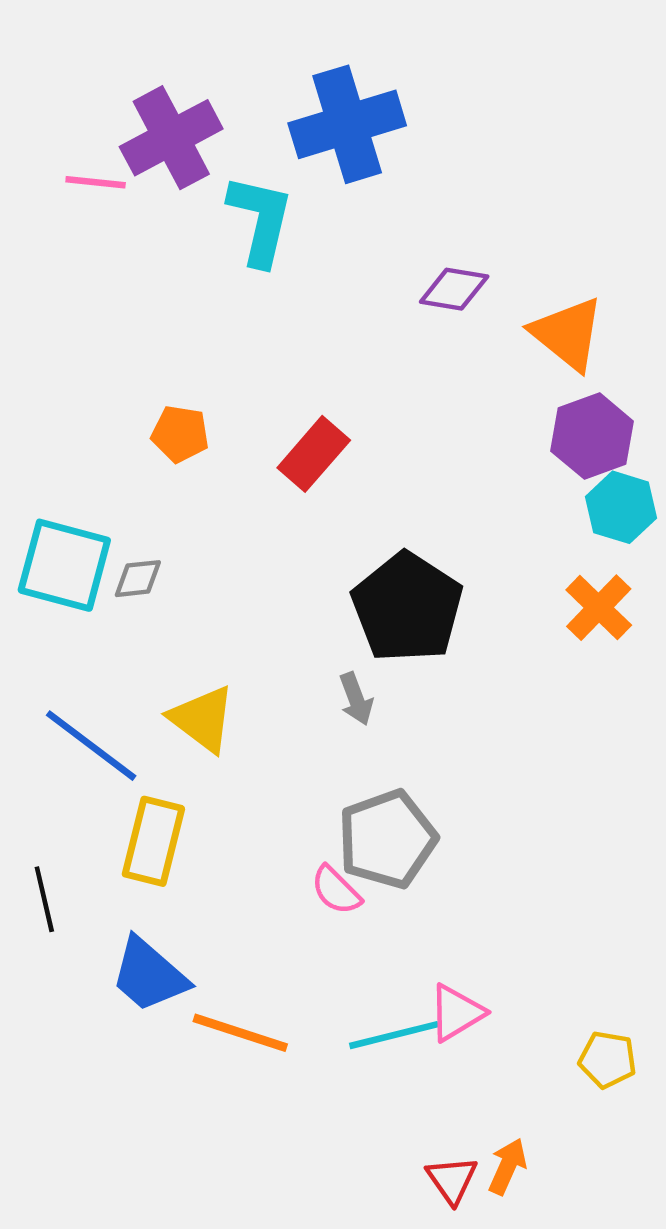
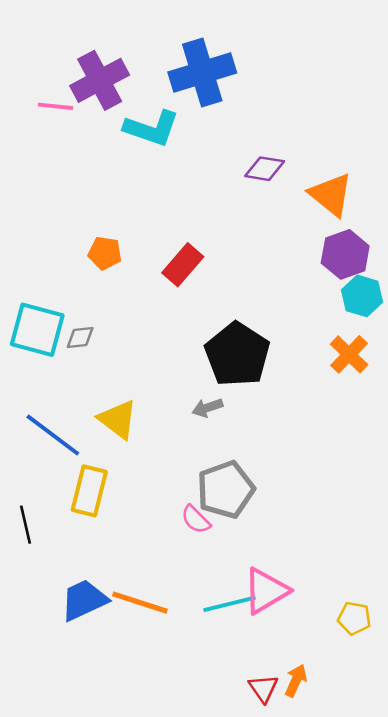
cyan L-shape: (260, 220) -> (152, 128), turned 96
gray arrow: (356, 699) -> (207, 408), turned 92
blue trapezoid: (149, 975) -> (84, 600), moved, turned 114
pink triangle: (456, 1013) -> (266, 591), size x1.4

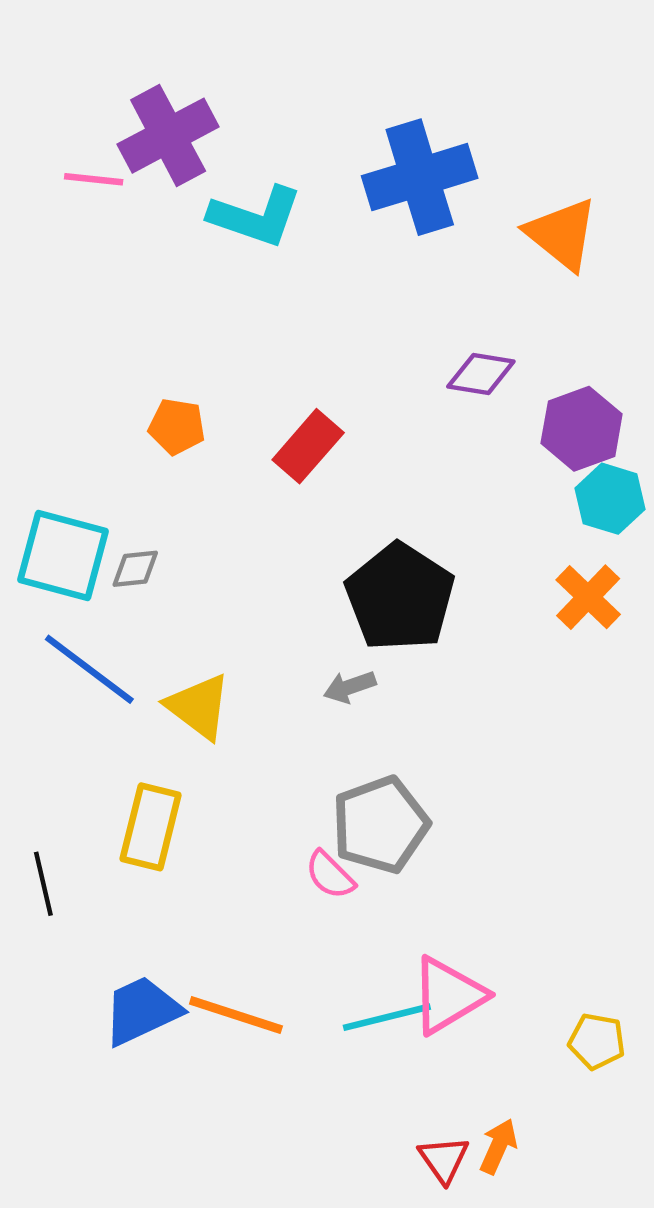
blue cross: (202, 73) -> (420, 177), moved
purple diamond: (265, 169) -> (481, 374), moved
orange triangle: (331, 195) -> (562, 234), moved
blue line: (53, 435) -> (89, 669), moved

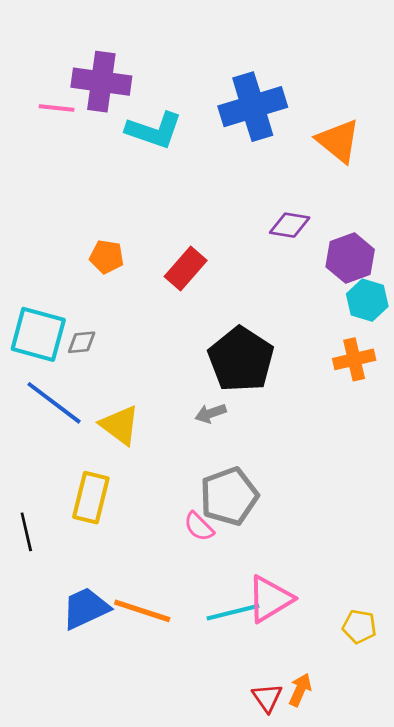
purple cross: (168, 136) -> (101, 82), turned 36
orange cross: (588, 597) -> (354, 359), turned 33

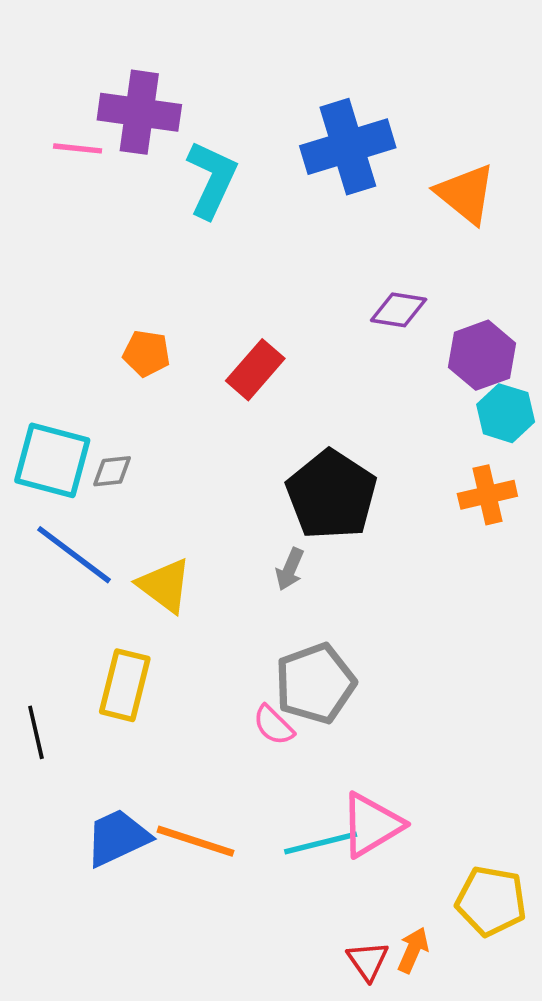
cyan L-shape: (154, 130) -> (212, 179), turned -84
gray arrow: (211, 413) -> (290, 569), turned -48
yellow pentagon: (359, 627) -> (491, 901), moved, size x1.5

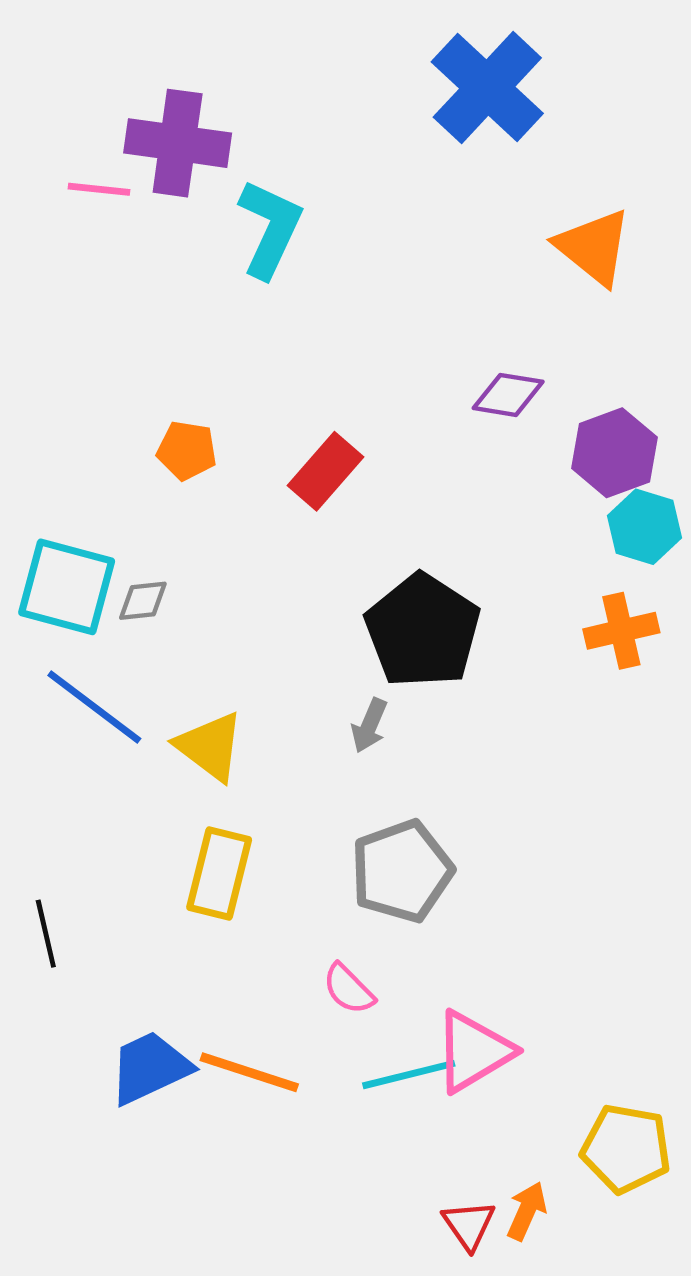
blue cross: (348, 147) -> (487, 88), moved, turned -30
yellow rectangle: (125, 685) -> (219, 873), moved
pink semicircle: (273, 725) -> (349, 989), moved

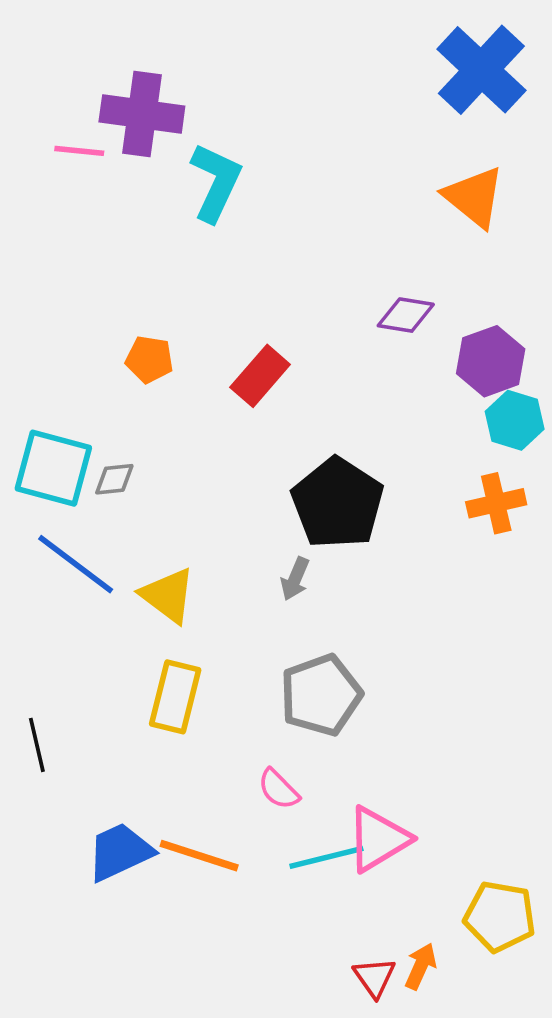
blue cross: (487, 88) -> (481, 70), moved

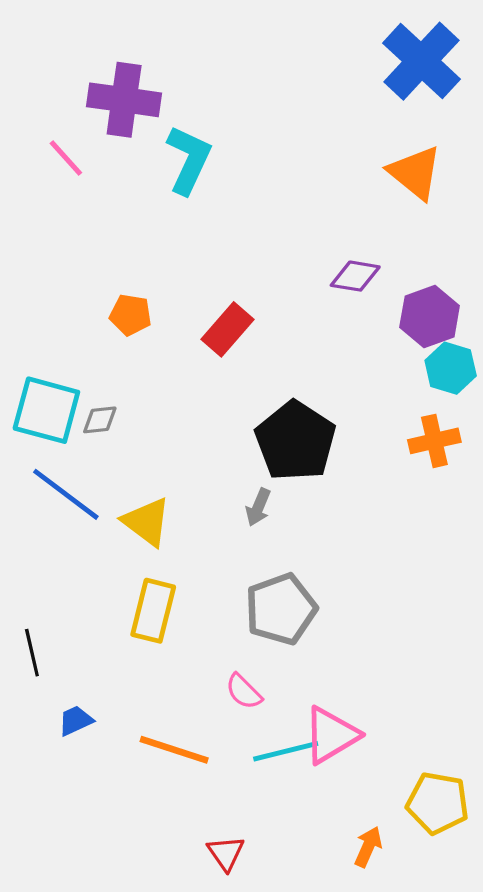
pink line: (79, 151) -> (66, 158), moved, turned 42
blue trapezoid: (120, 852) -> (76, 721), moved, size x0.6
red triangle: (374, 977) -> (226, 853), moved

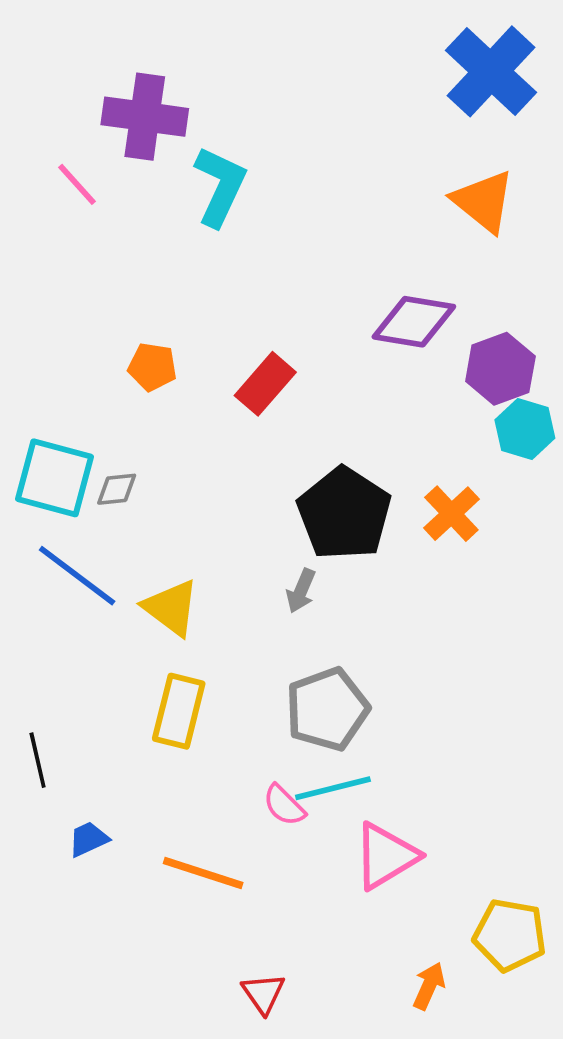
purple diamond: (355, 276) -> (414, 322), size x1.4
orange cross: (434, 441) -> (451, 514), moved, turned -30
cyan line: (286, 751) -> (333, 788), moved

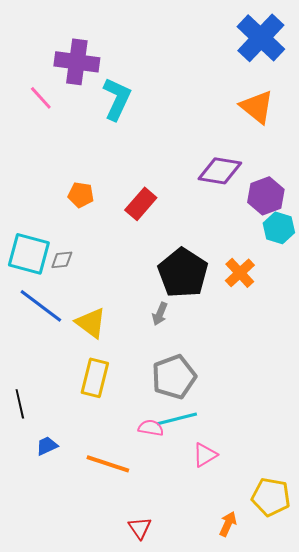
pink semicircle: (284, 805) -> (151, 428), turned 145
pink triangle: (386, 856) -> (205, 455), size x0.7

